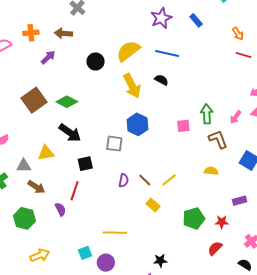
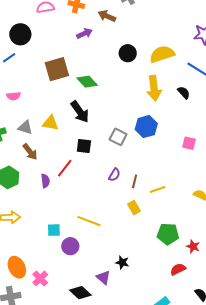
brown line: (145, 180) -> (135, 181), turned 40

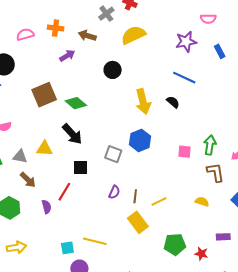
yellow semicircle: (162, 54) -> (133, 35), moved
yellow rectangle: (134, 208) -> (138, 222), size x1.5
cyan square: (54, 230) -> (67, 248), moved

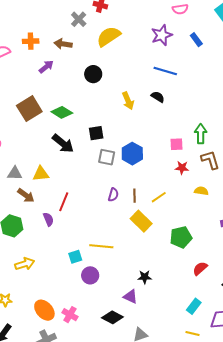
yellow arrow: (143, 102) -> (128, 101), size x0.7
blue hexagon: (140, 140) -> (132, 154), moved
yellow triangle: (44, 149) -> (41, 174), moved
black square: (81, 167) -> (96, 133), moved
red star: (201, 254) -> (182, 168), moved

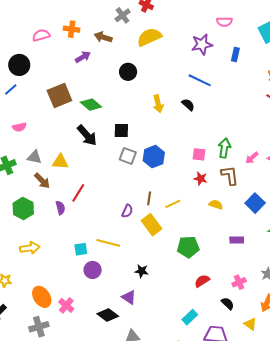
blue rectangle: (196, 40) -> (235, 55), turned 40
purple semicircle: (113, 195) -> (127, 211), moved
black star: (145, 277) -> (142, 271), moved

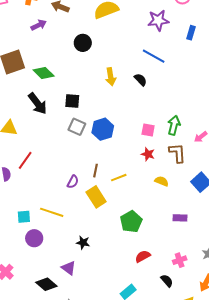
green pentagon: (188, 247) -> (131, 222), turned -30

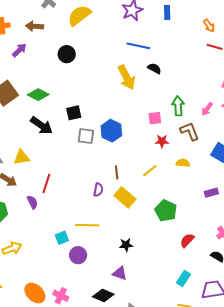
yellow arrow: (111, 77) -> (127, 77), moved, size x1.4
black semicircle: (141, 80) -> (154, 68), moved
yellow line: (119, 178) -> (150, 171), moved

